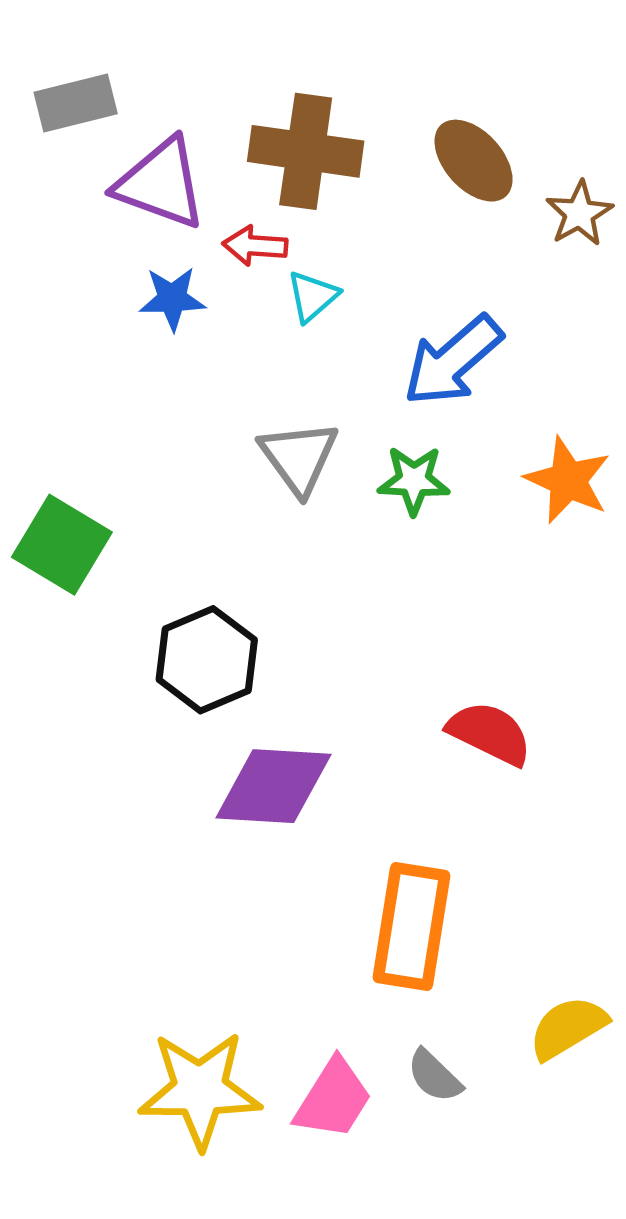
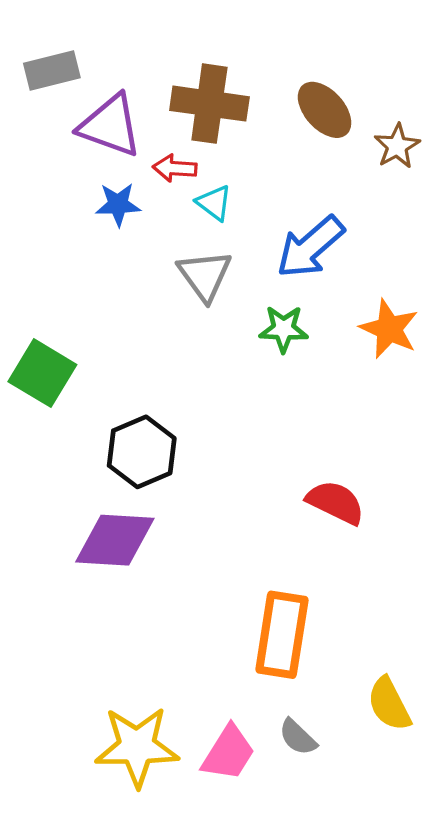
cyan triangle: (313, 296) -> (214, 203), turned -42
gray triangle: (299, 457) -> (205, 275), moved
purple diamond: (273, 786) -> (115, 540), moved
yellow semicircle: (568, 1028) -> (389, 704), turned -86

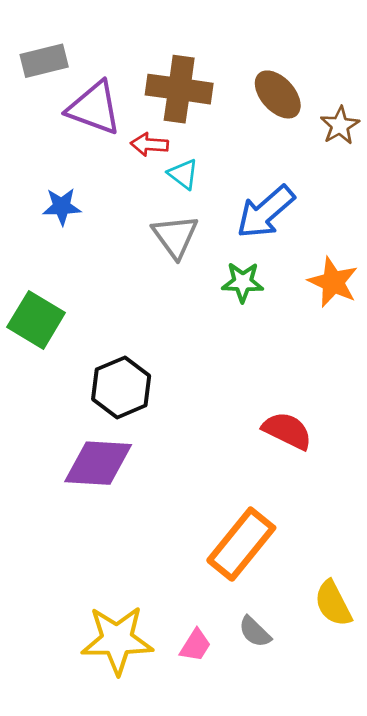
blue star: (118, 204) -> (62, 207), moved
orange rectangle: (282, 635) -> (241, 544), turned 30
pink trapezoid: (228, 753) -> (195, 645), size x0.7

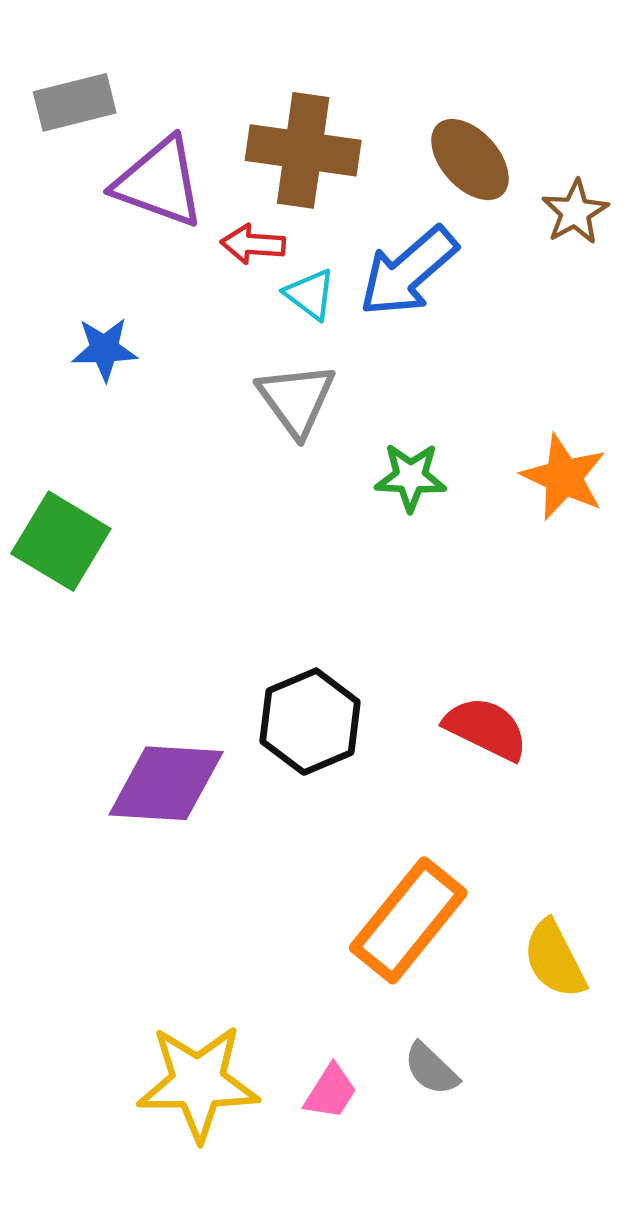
blue arrow: (266, 212) -> (408, 271), moved
black hexagon: (121, 387) -> (310, 722), moved
yellow semicircle: (333, 603) -> (555, 959), moved

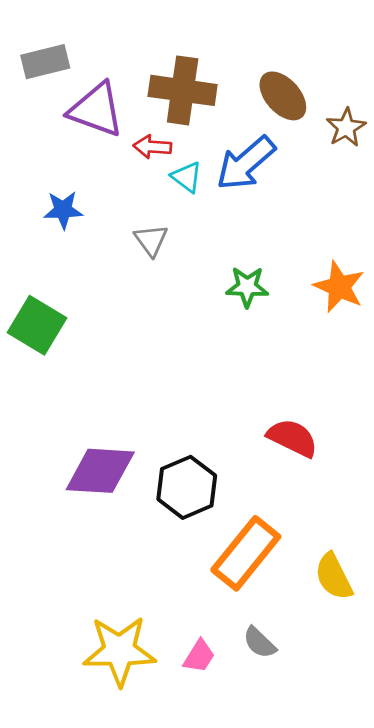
gray triangle: (296, 399) -> (151, 240), moved, size x0.7
black hexagon: (310, 722) -> (187, 487), moved

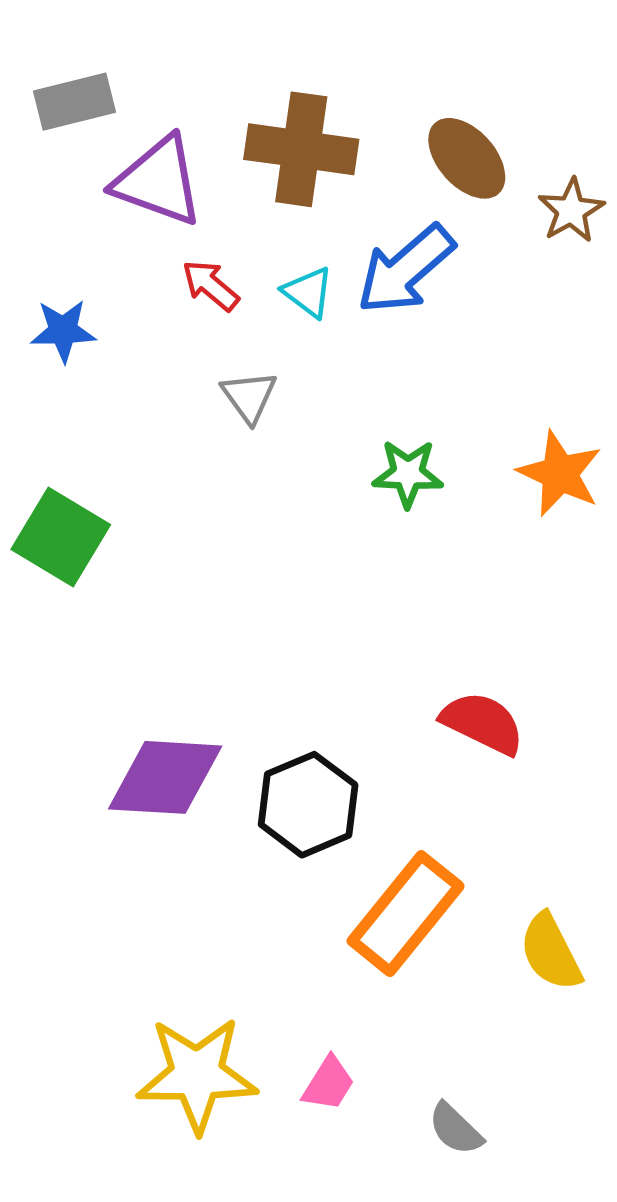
red arrow: (152, 147) -> (211, 285), moved, turned 36
blue star: (63, 210) -> (63, 331), moved
gray semicircle: (260, 643) -> (455, 1129), moved

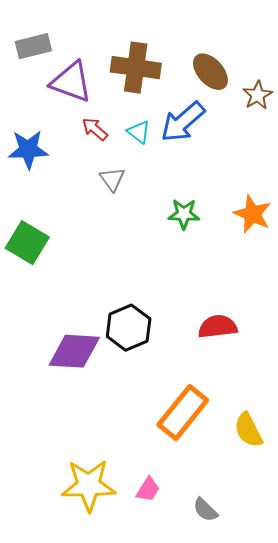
blue star: (63, 331) -> (28, 149), size x1.4
red semicircle: (483, 723) -> (218, 327), turned -33
black hexagon: (308, 805) -> (129, 328), moved

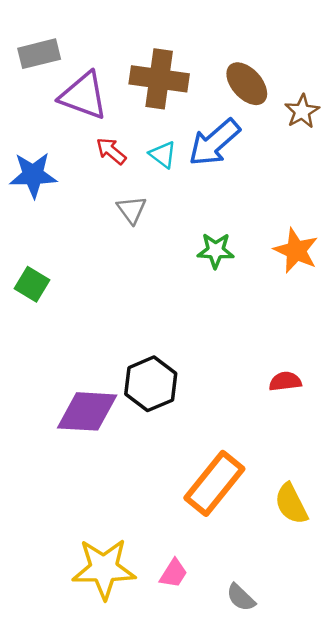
green square: (27, 243) -> (32, 284), size x0.7
red semicircle: (218, 327) -> (285, 381), moved, size x0.7

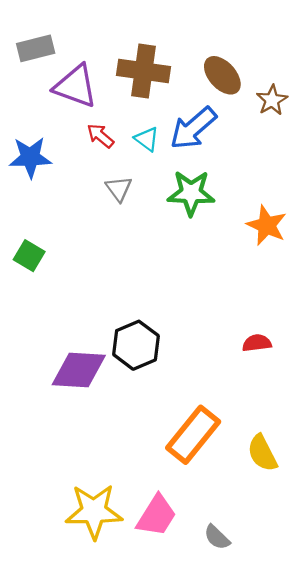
green star: (216, 251) -> (191, 193), moved, size x1.4
pink trapezoid: (174, 573) -> (156, 516), size x1.6

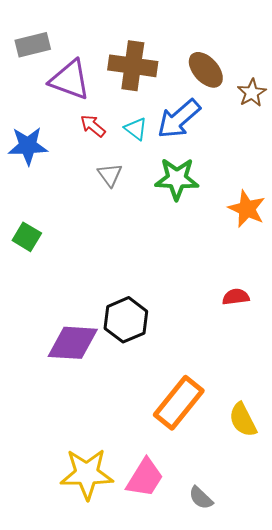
red semicircle: (257, 343) -> (236, 297), moved

